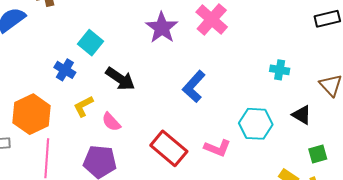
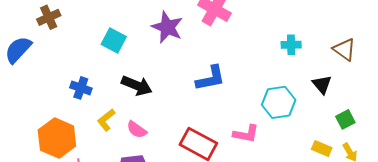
cyan square: (91, 43) -> (114, 41), moved
blue L-shape: (194, 87) -> (211, 78), turned -132
black triangle: (302, 115) -> (322, 84), turned 30

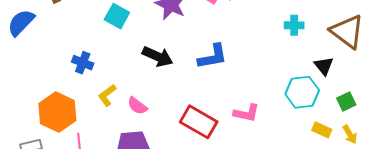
brown triangle: (344, 49) -> (347, 31), size x1.5
black arrow: (137, 86) -> (158, 56), moved
cyan hexagon: (279, 102) -> (302, 92), moved

